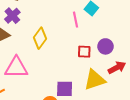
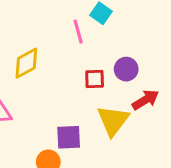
yellow diamond: (40, 38) -> (26, 63), turned 30
yellow triangle: (95, 80) -> (113, 121), turned -30

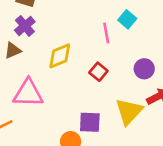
red square: (95, 79) -> (98, 72), moved, turned 36

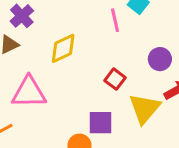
red square: (98, 72) -> (115, 79), moved

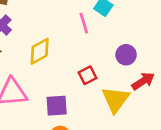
red square: (115, 79) -> (88, 75), turned 30
purple square: (101, 123) -> (57, 106), moved

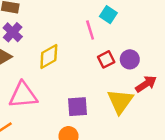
red square: (88, 75) -> (106, 59), moved
purple square: (57, 106) -> (77, 107), moved

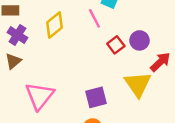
yellow diamond: (49, 57) -> (54, 25), moved
pink triangle: (23, 95) -> (40, 96), turned -36

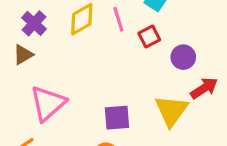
pink line: (94, 18) -> (118, 19), moved
red square: (116, 45) -> (149, 37), moved

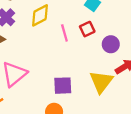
pink line: (118, 19) -> (64, 33), moved

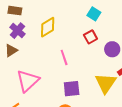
pink line: (64, 33) -> (64, 57), moved

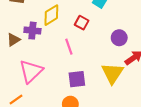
purple cross: (18, 31) -> (32, 31), moved, turned -35
red square: (90, 37) -> (82, 23), moved, turned -32

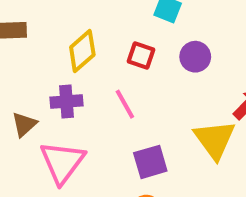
purple cross: (32, 31) -> (67, 102), moved
purple circle: (119, 38) -> (195, 57), moved
brown triangle: (13, 40) -> (24, 124), moved

